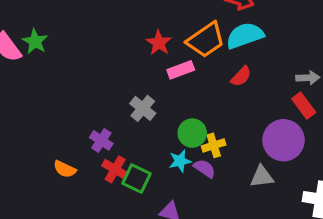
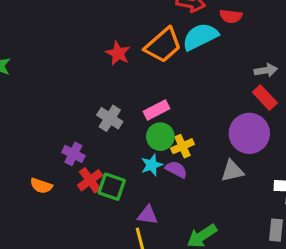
pink rectangle: (181, 70) -> (157, 110), moved
red semicircle: (241, 76) -> (231, 16), moved, turned 60
red cross: (115, 169) -> (90, 180), turned 30

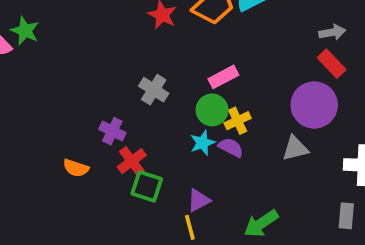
pink rectangle: (157, 110) -> (223, 77), moved
green square: (112, 187) -> (147, 186), moved
purple triangle: (148, 215) -> (199, 200), turned -35

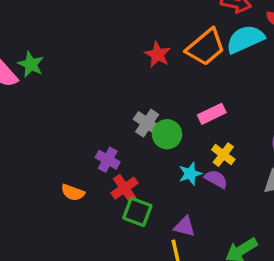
green circle: (212, 110) -> (167, 134), moved
yellow cross: (238, 121) -> (223, 155), turned -30
purple triangle: (199, 200) -> (185, 226), turned 40

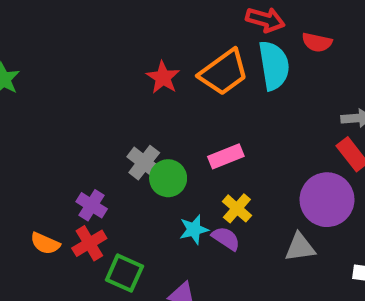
cyan semicircle: (245, 39) -> (274, 66), turned 102
red cross: (124, 188) -> (89, 243), moved

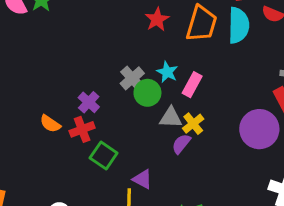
orange trapezoid: (224, 72) -> (202, 24), turned -48
pink rectangle: (226, 156) -> (192, 85), turned -50
cyan star: (194, 230) -> (167, 72), moved, turned 30
purple semicircle: (226, 238) -> (181, 144), turned -95
gray triangle: (300, 247) -> (171, 118), moved

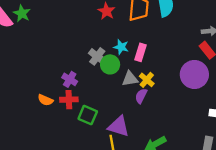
red cross: (82, 129) -> (69, 100), turned 30
purple triangle: (142, 179) -> (119, 126), size x1.5

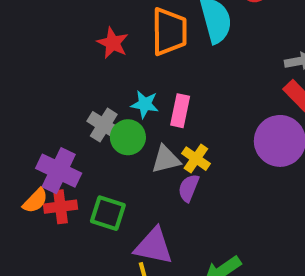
purple cross: (70, 79) -> (59, 171), size x1.5
orange semicircle: (45, 100) -> (35, 201), moved, turned -64
green square: (88, 115) -> (108, 213), moved

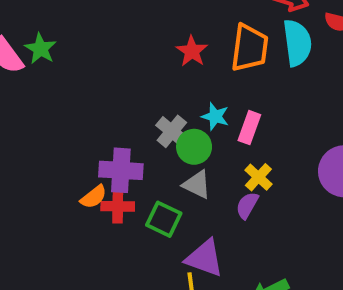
gray triangle: (166, 159) -> (197, 185), moved, turned 32
purple cross: (59, 171) -> (121, 170), turned -30

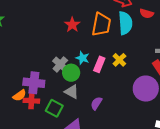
yellow cross: (258, 177) -> (119, 60), moved

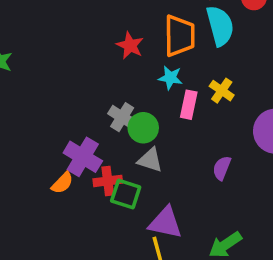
cyan star: (82, 58) -> (170, 78), moved
purple cross: (34, 83) -> (83, 157), turned 35
red cross: (31, 101) -> (108, 181), moved
purple semicircle: (96, 103) -> (222, 168), moved

